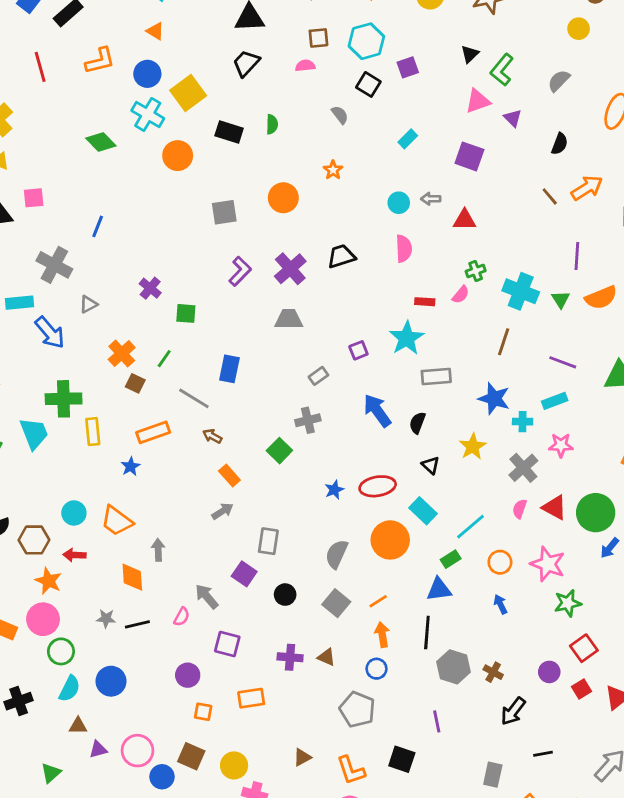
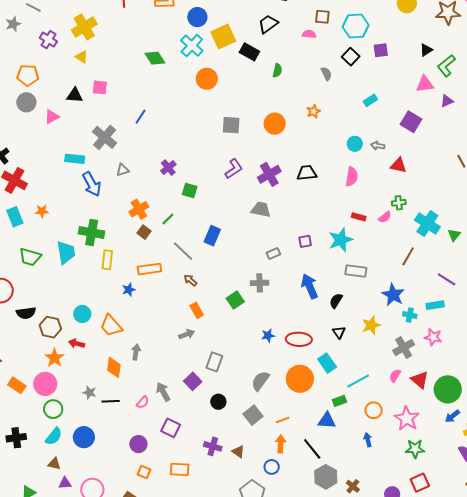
purple triangle: (513, 118) -> (447, 101), turned 40
black rectangle: (229, 132) -> (249, 52), moved
black line: (427, 632) -> (312, 449), turned -55

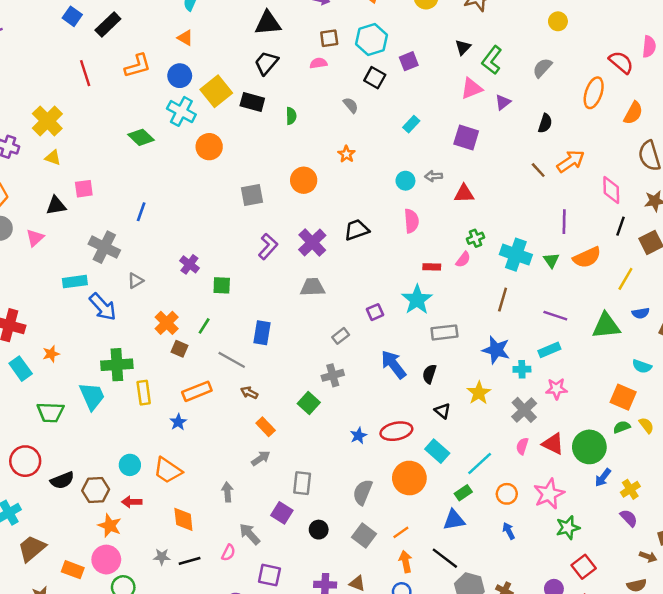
gray arrow: (136, 352) -> (227, 492), moved
pink star: (407, 418) -> (549, 494), turned 30

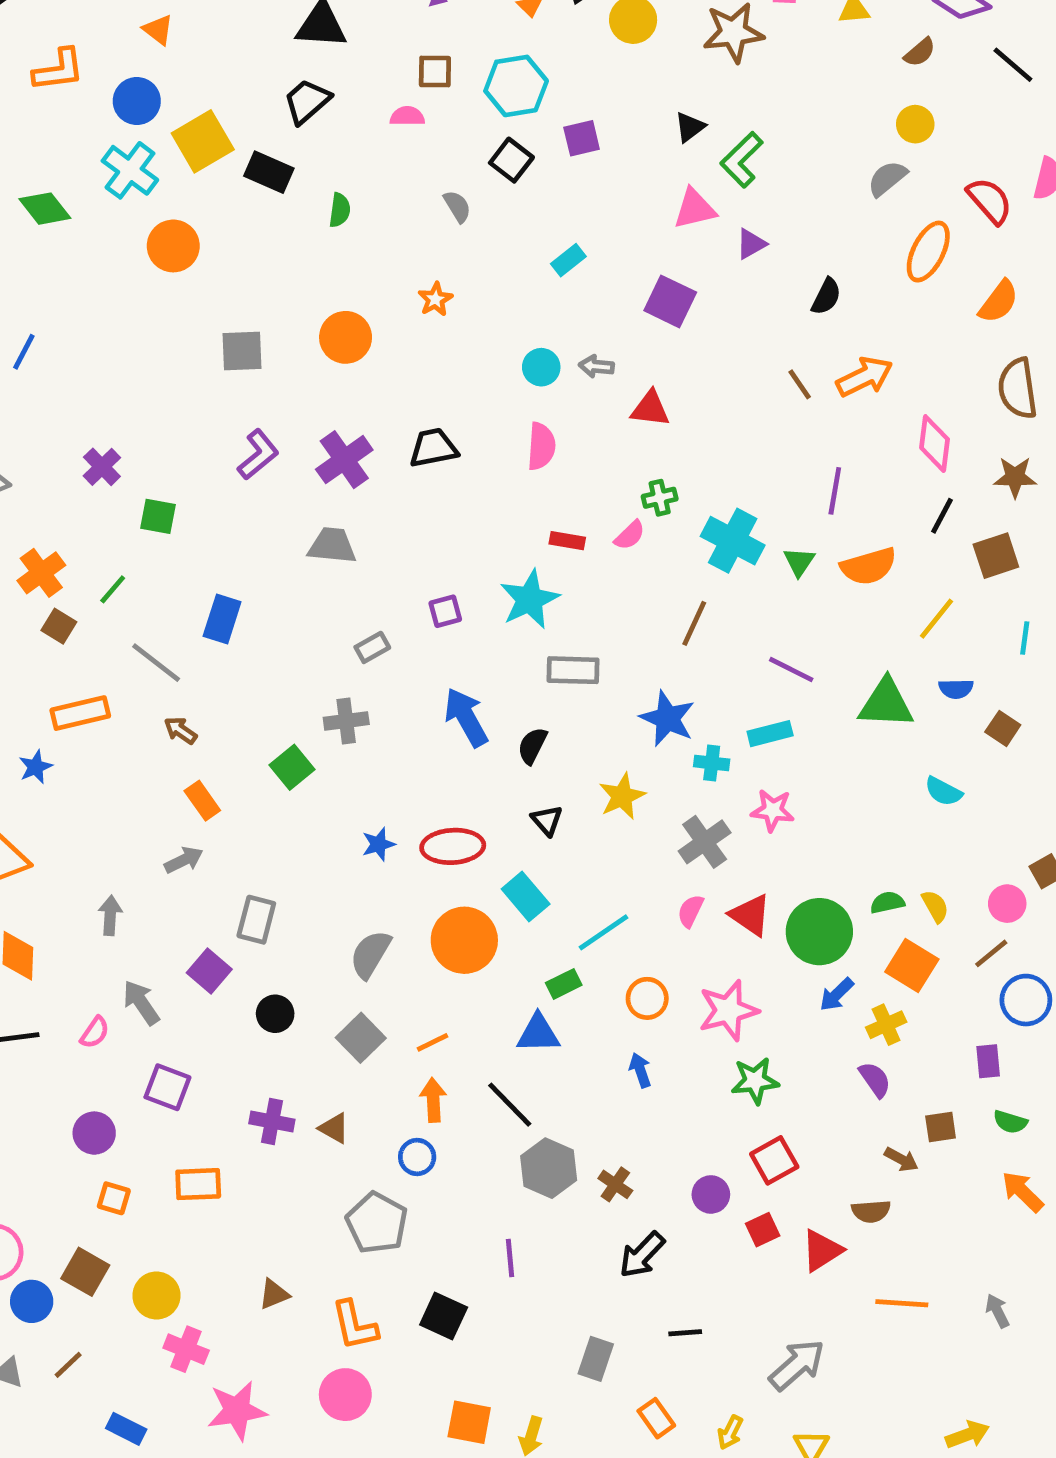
yellow circle: (558, 21) -> (915, 124), moved
gray semicircle: (542, 68) -> (887, 178), moved
orange square: (623, 397) -> (912, 966), moved

